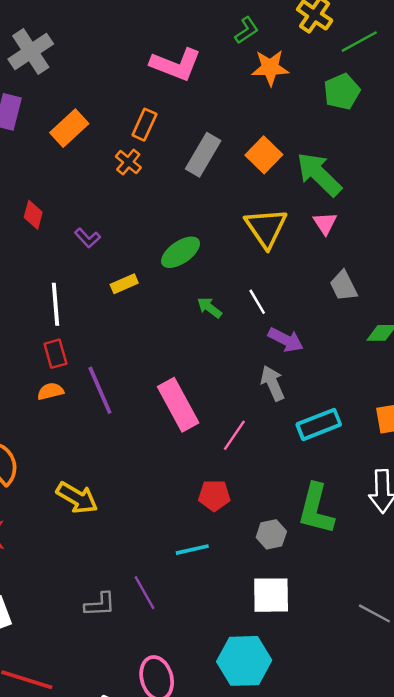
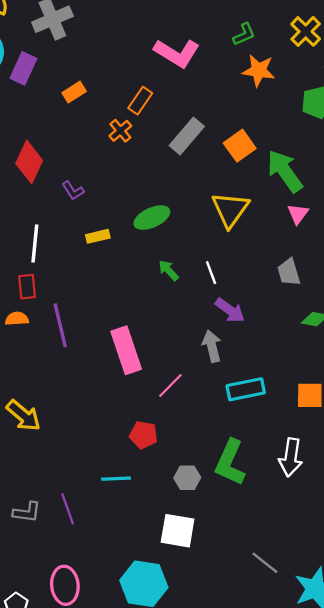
orange rectangle: (69, 128) -> (74, 92), size x0.7
red diamond: (33, 215) -> (29, 162), size x1.6
pink triangle: (325, 223) -> (298, 214), moved

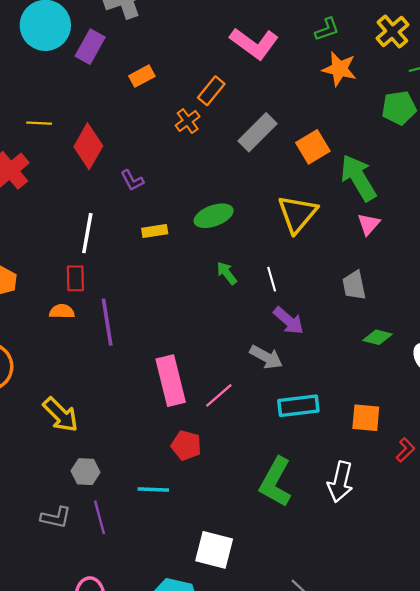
gray arrow: (212, 346) -> (266, 357), turned 128
pink rectangle: (126, 350) -> (171, 381), moved
gray hexagon: (187, 478) -> (86, 472), moved

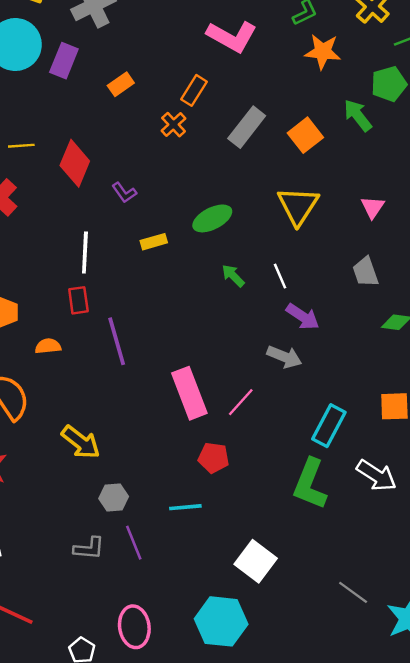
green arrow: (358, 178) -> (358, 115), moved, size x0.7
orange semicircle: (62, 311) -> (48, 346), moved
cyan rectangle: (298, 406) -> (329, 426), moved, turned -48
white arrow: (340, 482) -> (376, 475), turned -63
white square: (214, 550) -> (256, 561), turned 30

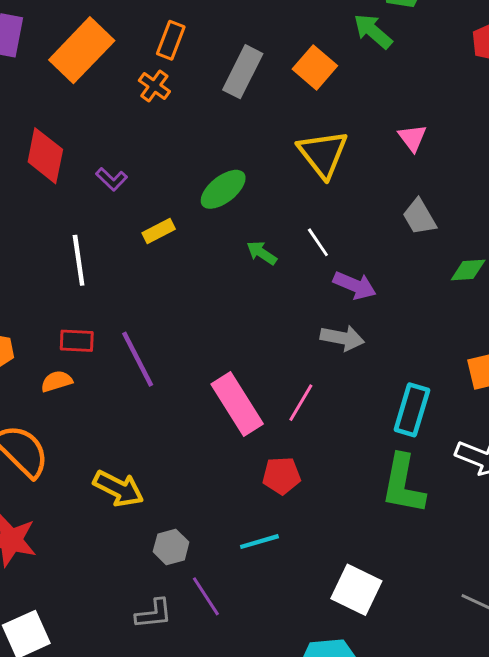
orange rectangle: (121, 84) -> (82, 50), size x2.0
red rectangle: (78, 300) -> (77, 341), moved, turned -68

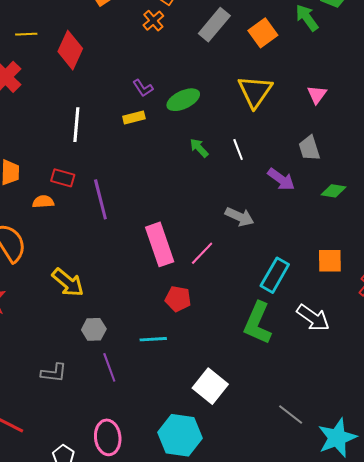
purple L-shape: (112, 179) -> (143, 88), moved
purple arrow: (355, 285) -> (281, 179), moved
gray L-shape: (154, 614) -> (54, 373), moved

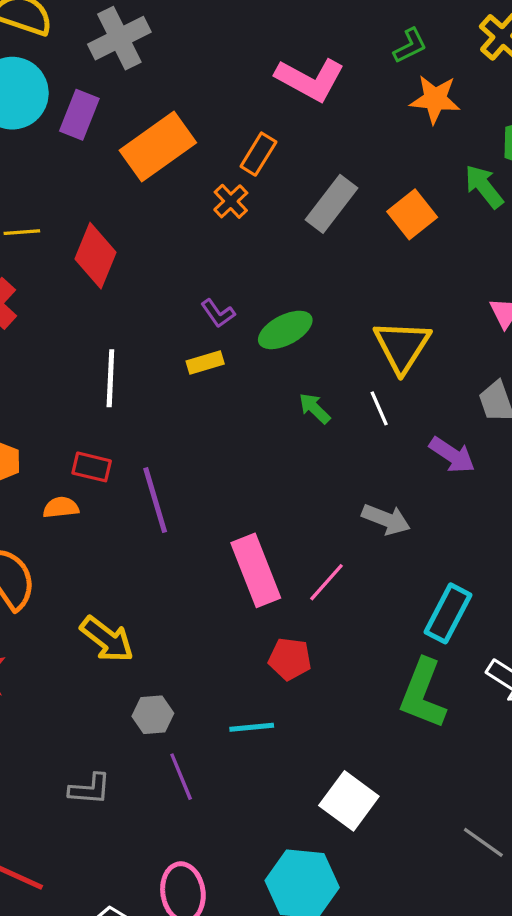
yellow triangle: (255, 91) -> (402, 346), moved

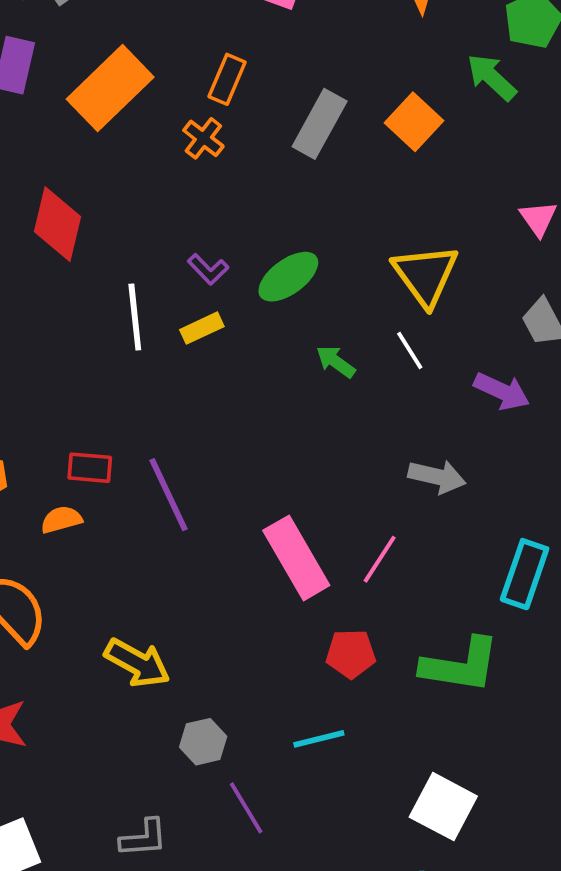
white line: (110, 378) -> (135, 317), moved
green L-shape: (423, 694) -> (460, 665), moved, turned -94

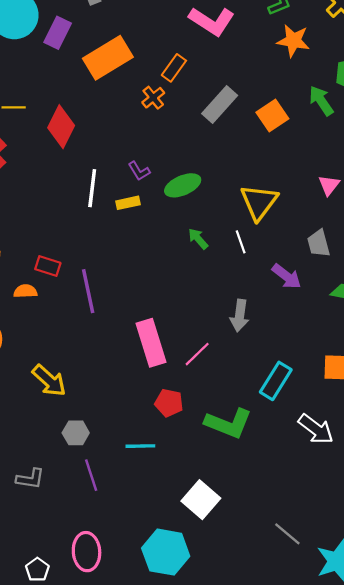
gray arrow: (437, 477) -> (240, 316), turned 72

